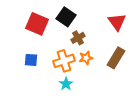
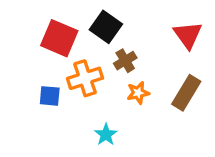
orange cross: (64, 61) -> (85, 78), moved

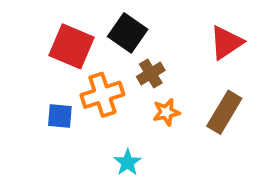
red triangle: (188, 35) -> (226, 43), turned 32

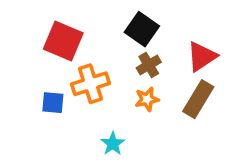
black square: (128, 33) -> (142, 29), moved
red triangle: (226, 43) -> (202, 56), moved
brown cross: (151, 73) -> (149, 65), moved

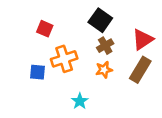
red square: (63, 41) -> (45, 29), size x0.6

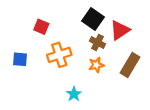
red triangle: (143, 40) -> (120, 30), moved
brown cross: (105, 46) -> (97, 43), turned -32
blue square: (37, 72) -> (20, 59), moved

